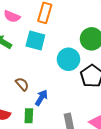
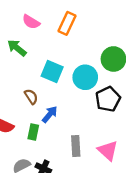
cyan square: (35, 41) -> (52, 72), moved

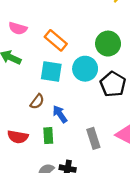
orange rectangle: (67, 23) -> (56, 40), moved, turned -60
brown semicircle: (31, 97) -> (37, 102), turned 84
blue arrow: (50, 114) -> (60, 114), turned -60

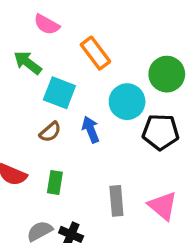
cyan square: (51, 72) -> (59, 93), moved
black pentagon: (113, 84) -> (161, 132), turned 30
blue arrow: (60, 114) -> (91, 130), moved

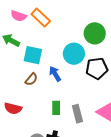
orange rectangle: (95, 53) -> (41, 18), moved
green rectangle: (55, 183) -> (56, 108), moved

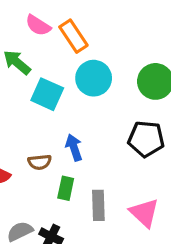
cyan circle: (74, 54) -> (94, 78), moved
blue arrow: (55, 74) -> (74, 147), moved
brown semicircle: (31, 79) -> (40, 162), moved, turned 32

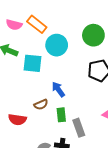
gray rectangle: (98, 205) -> (79, 128), moved

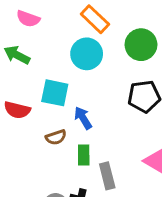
orange rectangle: (37, 24) -> (95, 19), moved
cyan square: (33, 63) -> (55, 93), moved
red semicircle: (17, 120) -> (17, 110), moved

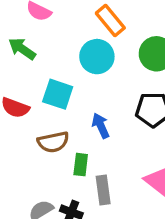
blue arrow: (83, 118) -> (101, 126), moved
brown semicircle: (56, 137) -> (53, 142), size x1.4

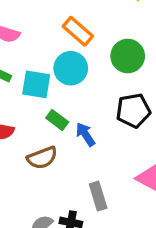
cyan square: (58, 94) -> (36, 84), moved
green rectangle: (81, 165) -> (57, 120), moved, turned -50

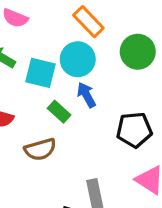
black pentagon: (133, 111) -> (134, 130), moved
blue arrow: (85, 134) -> (86, 95), moved

